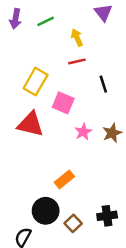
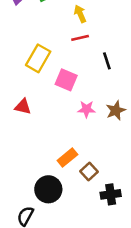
red triangle: (31, 124) -> (23, 107), moved, size x0.6
pink star: (83, 132) -> (86, 109), turned 30
brown square: (73, 223) -> (89, 171), moved

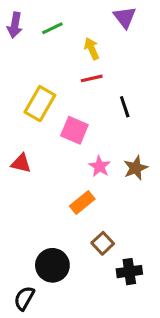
pink star: (86, 109) -> (100, 166), turned 30
orange rectangle: (67, 157) -> (82, 202), moved

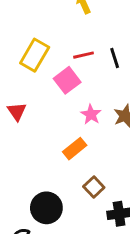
red line: (92, 78) -> (83, 55), moved
pink square: (74, 130) -> (67, 80), turned 30
red triangle: (21, 163) -> (17, 111), turned 42

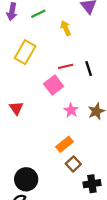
yellow rectangle: (35, 55) -> (25, 52), moved
orange rectangle: (75, 149) -> (65, 144), moved
black circle: (46, 208) -> (26, 179), moved

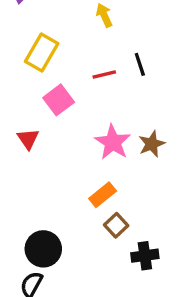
black line: (89, 69) -> (140, 64), moved
pink square: (54, 85) -> (59, 100), moved
pink star: (71, 110) -> (113, 142), size x1.5

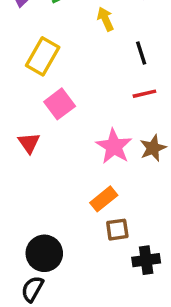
black line: (140, 64) -> (141, 53), moved
red line: (104, 74) -> (144, 94), moved
brown square: (116, 225) -> (117, 230), turned 35

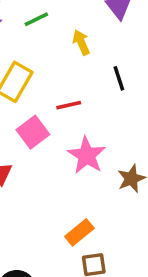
red line: (144, 94) -> (69, 105), moved
pink star: (114, 146) -> (87, 155), moved

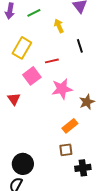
pink star: (87, 155) -> (62, 89), turned 30
orange rectangle: (79, 232) -> (70, 126), moved

